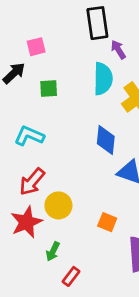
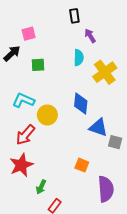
black rectangle: (97, 23) -> (74, 16), size x0.6
cyan semicircle: (103, 79) -> (79, 58), size x0.7
yellow circle: (58, 205) -> (47, 115), moved

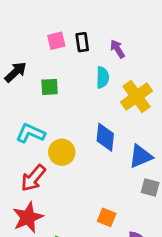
black rectangle: (74, 16) -> (82, 42), moved
pink square: (29, 34) -> (56, 41), moved
blue triangle: (98, 127) -> (141, 156), moved, turned -42

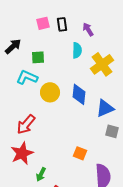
cyan L-shape: (31, 133) -> (27, 77), moved
yellow circle: (62, 152) -> (50, 92), moved

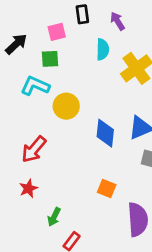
pink square: (43, 23) -> (57, 32), moved
blue diamond: (79, 94) -> (105, 133), moved
red star: (22, 153) -> (28, 188), size x0.6

